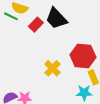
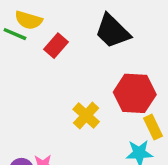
black trapezoid: (56, 18) -> (112, 31), moved

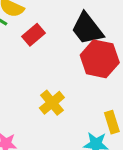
red hexagon: (135, 93) -> (100, 59), moved

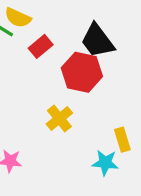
red hexagon: (100, 59) -> (82, 72), moved

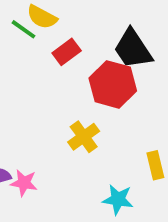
cyan star: (105, 163) -> (118, 199), moved

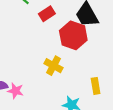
yellow cross: (84, 137) -> (54, 66), turned -30

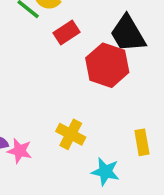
yellow cross: (54, 66) -> (71, 134), moved

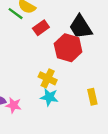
yellow cross: (71, 134) -> (48, 78), moved
cyan star: (105, 172) -> (49, 97), moved

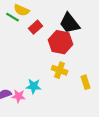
yellow cross: (48, 78) -> (60, 70), moved
cyan star: (49, 97) -> (34, 86), moved

